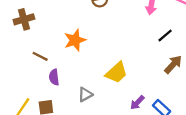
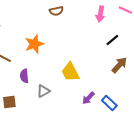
yellow trapezoid: (116, 73) -> (70, 72), turned 105
purple semicircle: (54, 77) -> (24, 76), moved

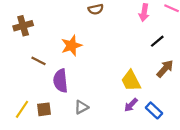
yellow trapezoid: (70, 72) -> (131, 81), moved
purple semicircle: (24, 76) -> (60, 81), size x1.5
gray triangle: (43, 91) -> (81, 107), moved

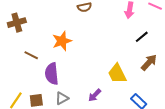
purple arrow: (131, 105) -> (95, 95), moved
gray triangle: (81, 107) -> (62, 98), moved

